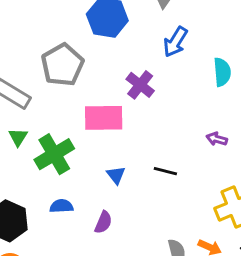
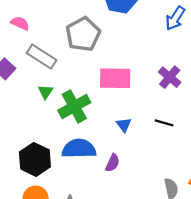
purple cross: (140, 85) -> (170, 77), moved
blue semicircle: (61, 206) -> (79, 149), size x1.8

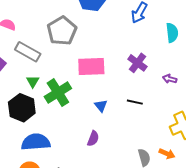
blue semicircle: (79, 149) -> (36, 142), moved
black hexagon: (35, 159) -> (22, 108), moved

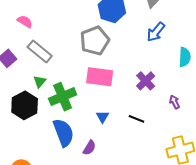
gray pentagon: (62, 31) -> (95, 41), moved
purple arrow: (170, 79) -> (175, 102), turned 40
blue semicircle: (36, 142) -> (63, 133), moved, turned 64

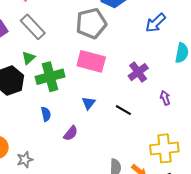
blue semicircle: (63, 133) -> (46, 114), size x0.5

